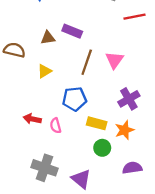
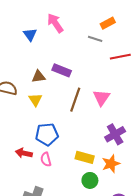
yellow triangle: (44, 71) -> (35, 100), moved, turned -32
blue pentagon: (74, 99) -> (47, 134), moved

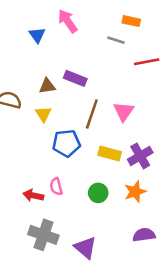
orange rectangle: (108, 23) -> (131, 21), turned 40
blue pentagon: (47, 134) -> (66, 143), moved
red arrow: (24, 153) -> (33, 195), moved
yellow rectangle: (85, 157) -> (110, 153), moved
green circle: (90, 180) -> (98, 193), moved

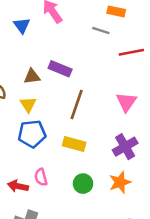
pink triangle: (124, 111) -> (126, 102), moved
blue pentagon: (66, 143) -> (32, 134), moved
yellow rectangle: (110, 153) -> (74, 144), moved

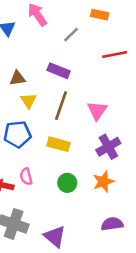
gray line: (101, 31) -> (71, 35), moved, turned -63
purple rectangle: (60, 69) -> (59, 71), moved
pink triangle: (126, 102) -> (97, 111), moved
yellow triangle: (28, 104) -> (29, 101), moved

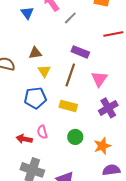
gray line: (71, 35) -> (70, 18), moved
purple rectangle: (59, 71) -> (80, 52), moved
orange star: (103, 182) -> (102, 146), moved

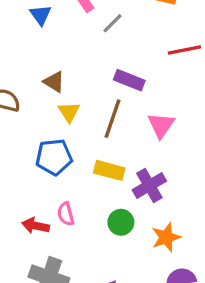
brown triangle: (35, 53) -> (54, 82), turned 40
purple cross: (108, 108) -> (149, 185), moved

